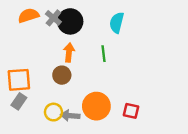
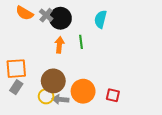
orange semicircle: (28, 15) -> (24, 13), turned -132
green line: (104, 54) -> (81, 42), moved
brown circle: (62, 75) -> (53, 81), moved, size x1.5

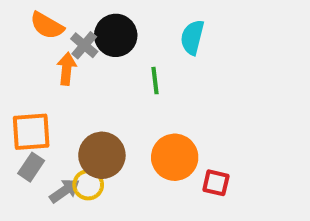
gray cross: (46, 15) -> (84, 45), moved
orange arrow: (59, 45) -> (67, 69), moved
orange circle: (83, 91) -> (175, 157), moved
gray arrow: (60, 99) -> (65, 191), moved, turned 140

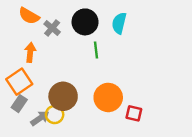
black circle: (116, 35) -> (85, 22), moved
orange arrow: (67, 69) -> (30, 52), moved
orange square: (31, 132) -> (19, 82), turned -30

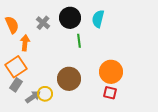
orange semicircle: (29, 16) -> (12, 25), moved, turned -144
brown circle: (63, 96) -> (69, 79), moved
orange circle: (108, 97) -> (111, 72), moved

